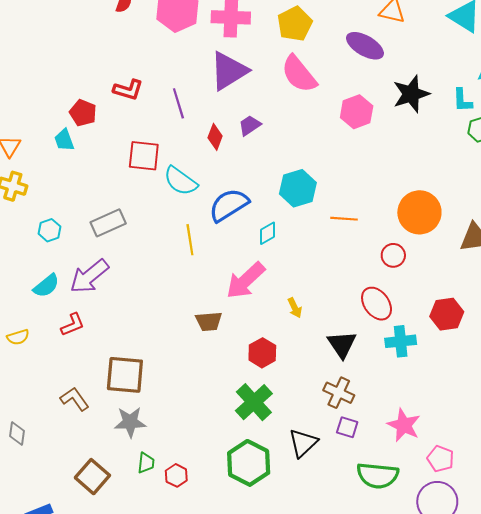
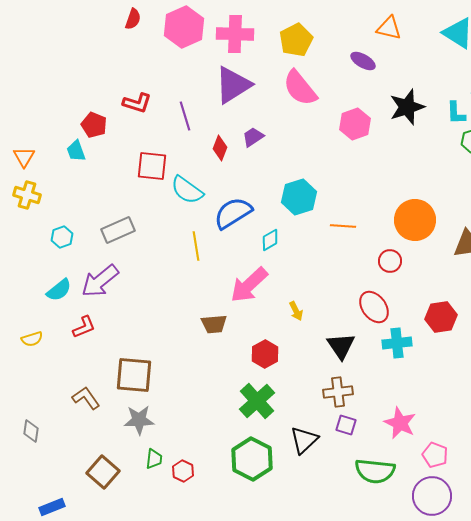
purple ellipse: (365, 46) -> (363, 61), size x0.7
brown cross: (339, 393) -> (338, 392), turned -32

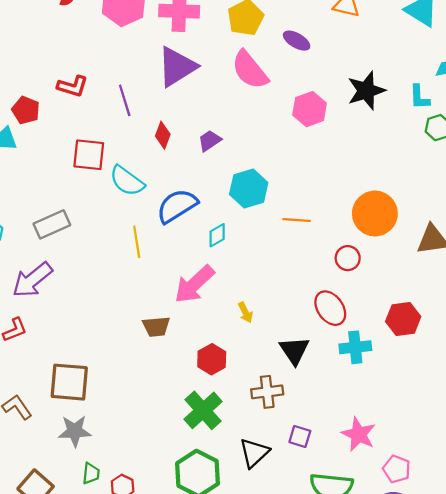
purple ellipse: (363, 61) -> (297, 41), moved
purple trapezoid: (253, 137) -> (210, 141), moved
brown cross: (338, 392) -> (267, 392), moved

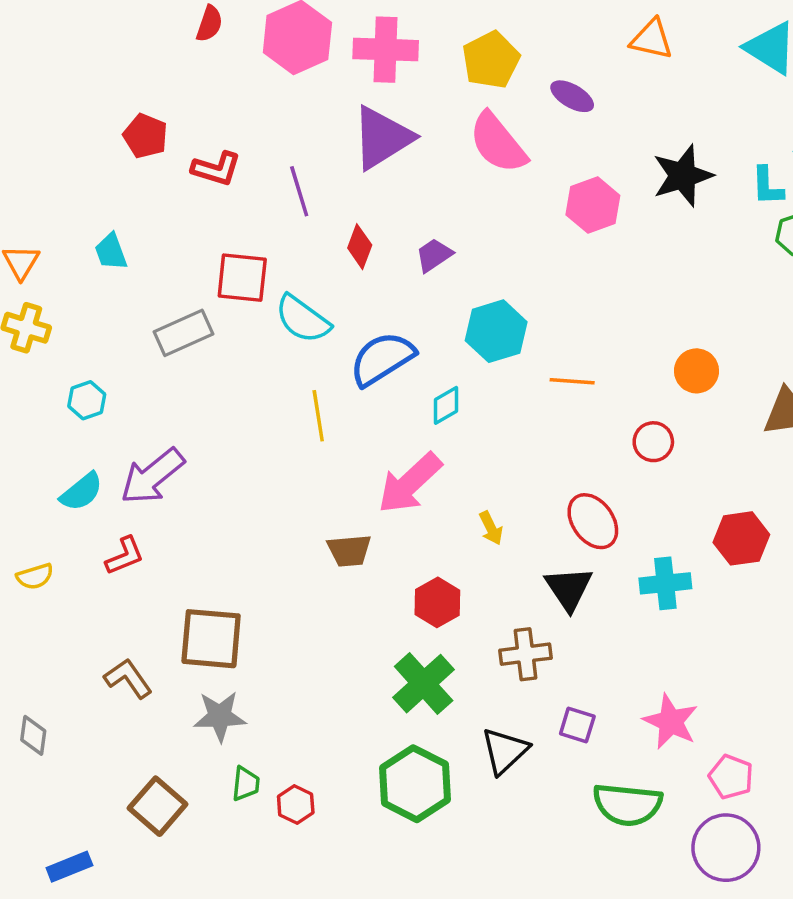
red pentagon: (26, 110) -> (145, 136), moved
orange circle: (375, 214) -> (696, 371), size x0.6
gray rectangle: (52, 224) -> (183, 333), moved
red ellipse: (330, 308) -> (593, 521), moved

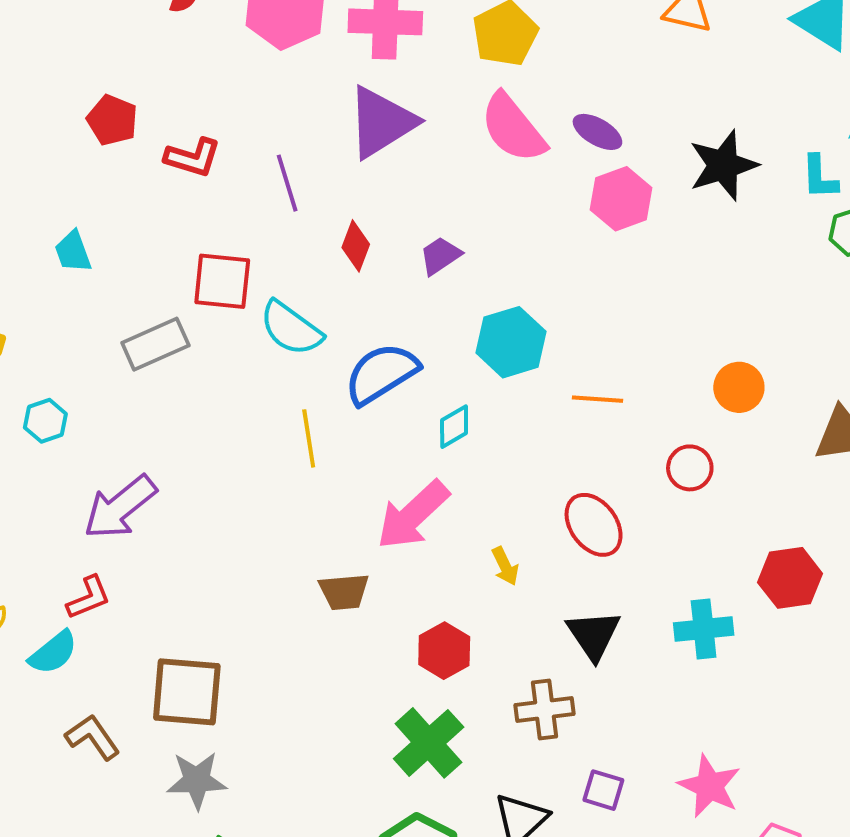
purple ellipse: (572, 96) -> (597, 132), moved
cyan semicircle: (82, 492) -> (53, 653), moved
red ellipse: (593, 521) -> (594, 525), moved

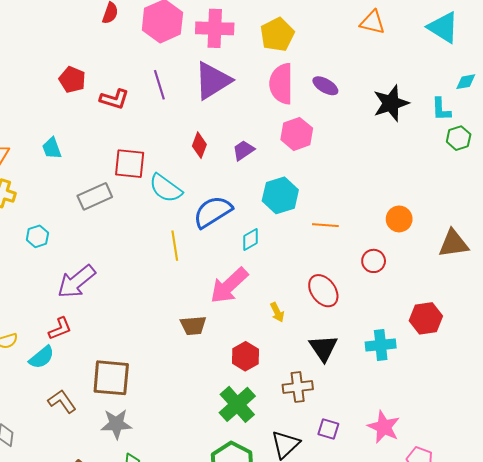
pink semicircle: (513, 128) -> (281, 84), turned 39
purple line: (287, 183) -> (159, 85), moved
pink hexagon: (621, 199) -> (297, 134), moved

